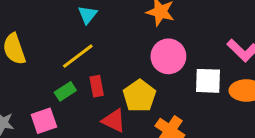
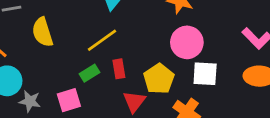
white square: (208, 81) -> (205, 74), moved
red triangle: (114, 121) -> (134, 101), turned 40

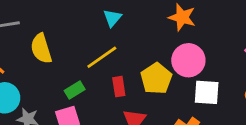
green rectangle: (89, 73) -> (75, 90), moved
yellow pentagon: (159, 79) -> (156, 79), moved

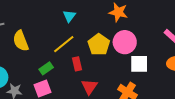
yellow pentagon: (156, 79) -> (99, 45), moved

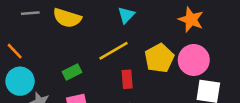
yellow semicircle: (21, 41) -> (67, 18), moved, turned -60
green rectangle: (46, 68) -> (72, 72), moved

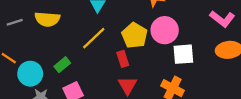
red rectangle: (127, 79) -> (123, 59), moved
cyan circle: (20, 81) -> (30, 74), moved

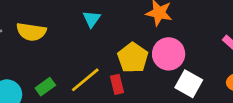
yellow line: (94, 38) -> (85, 80), moved
white square: (183, 54) -> (189, 84), turned 30

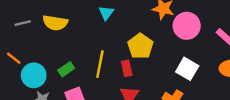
pink circle: (169, 54) -> (187, 26), moved
yellow line: (85, 80) -> (100, 64), turned -40

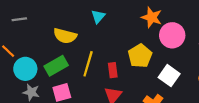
yellow semicircle: (55, 23) -> (65, 36), moved
yellow pentagon: (140, 46) -> (140, 56), moved
green rectangle: (66, 69) -> (56, 66), size x1.5

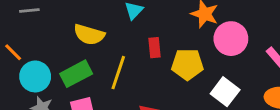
yellow pentagon: (140, 56) -> (187, 64), turned 30
red rectangle: (113, 70) -> (154, 48), moved

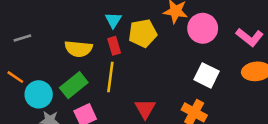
red rectangle: (154, 48) -> (114, 46), moved
yellow pentagon: (187, 64) -> (143, 33), moved

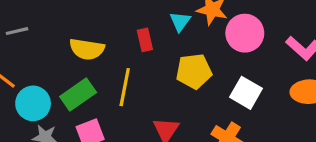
cyan triangle: (113, 20) -> (180, 21), moved
yellow pentagon: (143, 33) -> (194, 71), moved
red rectangle: (114, 46) -> (145, 40), moved

